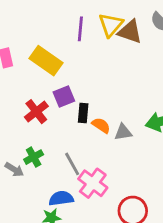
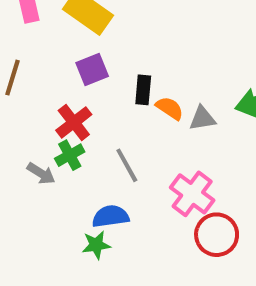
purple square: (64, 96) -> (92, 69), moved
red cross: (36, 112) -> (74, 122), moved
pink cross: (93, 183) -> (192, 194), moved

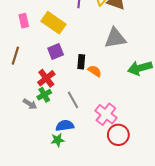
gray triangle: (202, 118) -> (115, 38), moved, size x1.6

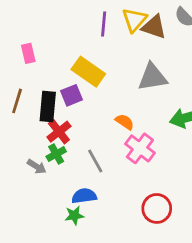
yellow rectangle: (53, 23) -> (88, 72), moved
black rectangle: (81, 62) -> (48, 106), moved, size x1.5
pink cross: (106, 114) -> (140, 148), moved

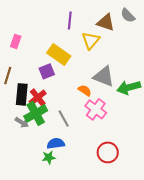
yellow triangle: (134, 20) -> (91, 40), moved
pink rectangle: (28, 53) -> (16, 41), turned 32
gray triangle: (153, 77) -> (104, 76), moved, turned 30
black rectangle: (48, 106) -> (22, 94), moved
green cross: (56, 154) -> (36, 113), size x1.6

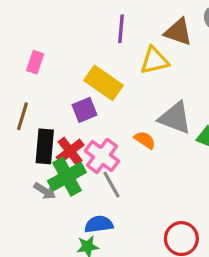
yellow triangle: (91, 40) -> (154, 61), turned 36
pink cross: (96, 109) -> (102, 156), moved

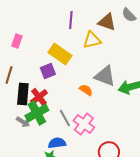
pink cross: (102, 156) -> (84, 124), moved

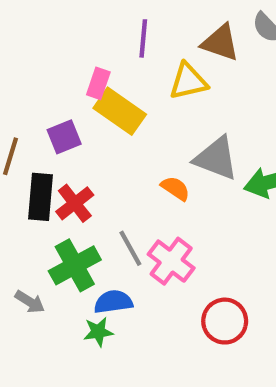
pink rectangle: (17, 41) -> (98, 83), moved
purple square: (48, 71) -> (64, 137), moved
green cross: (37, 113) -> (75, 265), moved
gray arrow: (23, 122) -> (30, 302), moved

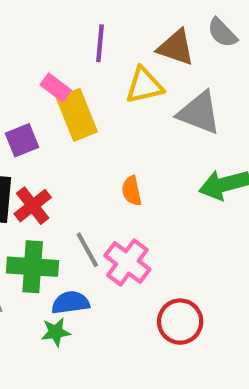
pink rectangle: (98, 83) -> (56, 88), turned -72
yellow rectangle: (120, 111) -> (77, 115), turned 33
gray triangle: (216, 158) -> (199, 113), moved
orange semicircle: (175, 188) -> (132, 191), turned -136
green cross: (75, 265) -> (33, 267), turned 33

